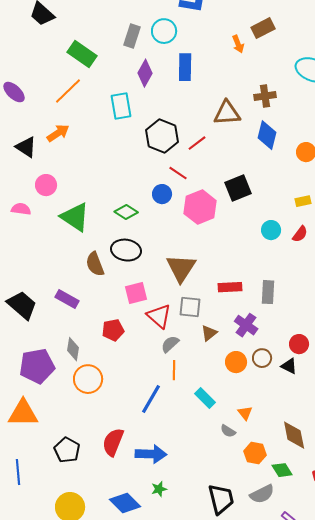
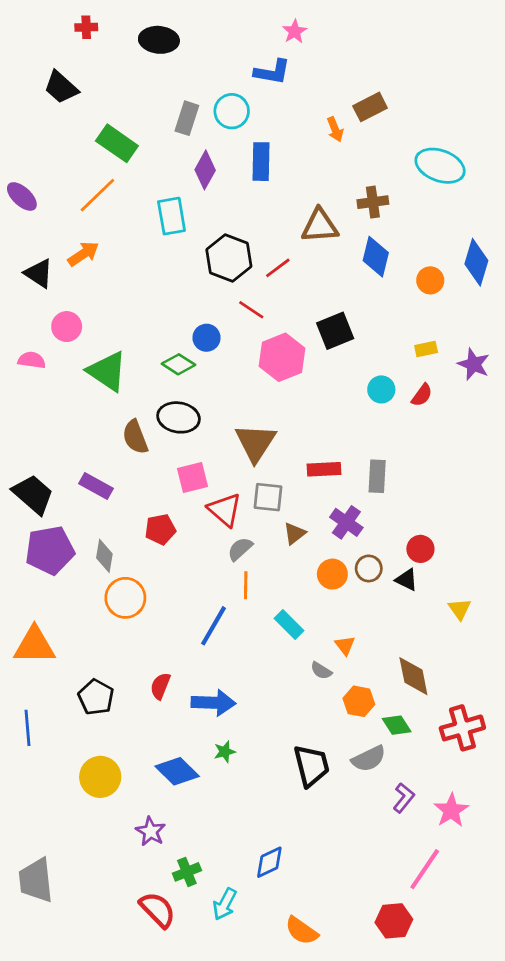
blue circle: (162, 194) -> (206, 338), moved
purple pentagon: (37, 366) -> (50, 550), moved
red semicircle: (113, 442) -> (160, 686), size x0.7

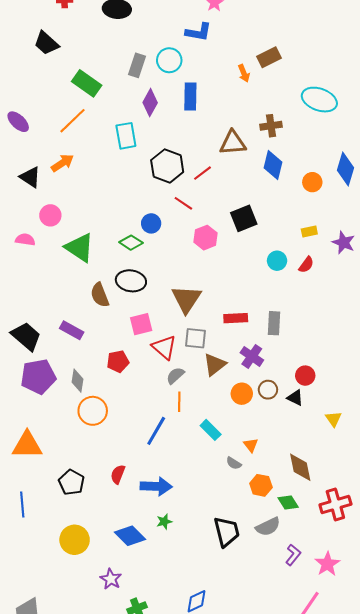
pink hexagon: (282, 357) -> (206, 238), size x0.7
brown triangle: (295, 534) -> (215, 364), size x1.4

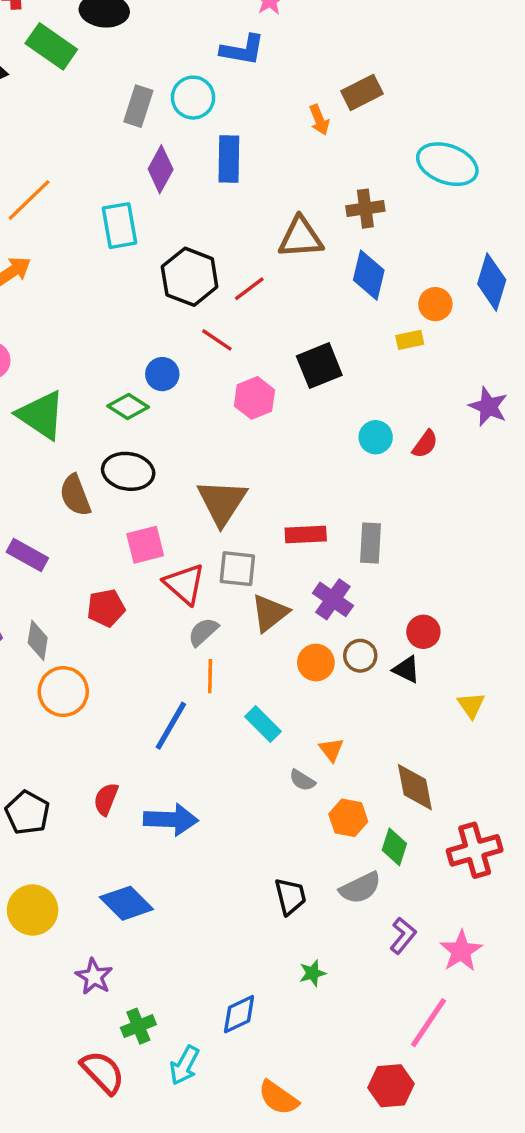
green rectangle: (87, 83) -> (51, 46), moved
yellow rectangle: (309, 231) -> (410, 340), moved
green diamond: (288, 502) -> (394, 847), turned 50
green star: (164, 522) -> (312, 973), moved
black trapezoid: (227, 532) -> (290, 896), size x0.7

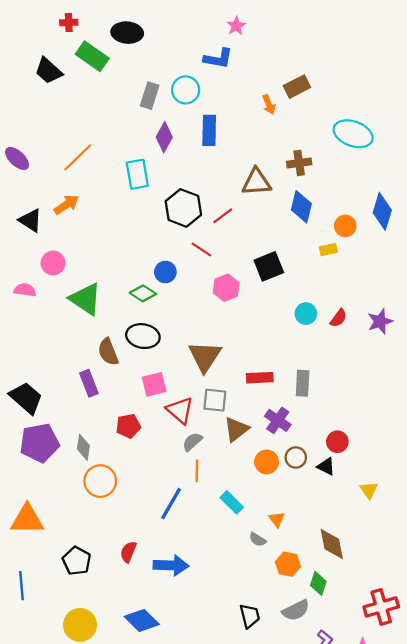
purple star: (488, 407) -> (380, 321), moved, turned 30
purple rectangle: (27, 555) -> (89, 383), moved, turned 40
red cross: (475, 850) -> (381, 607), moved

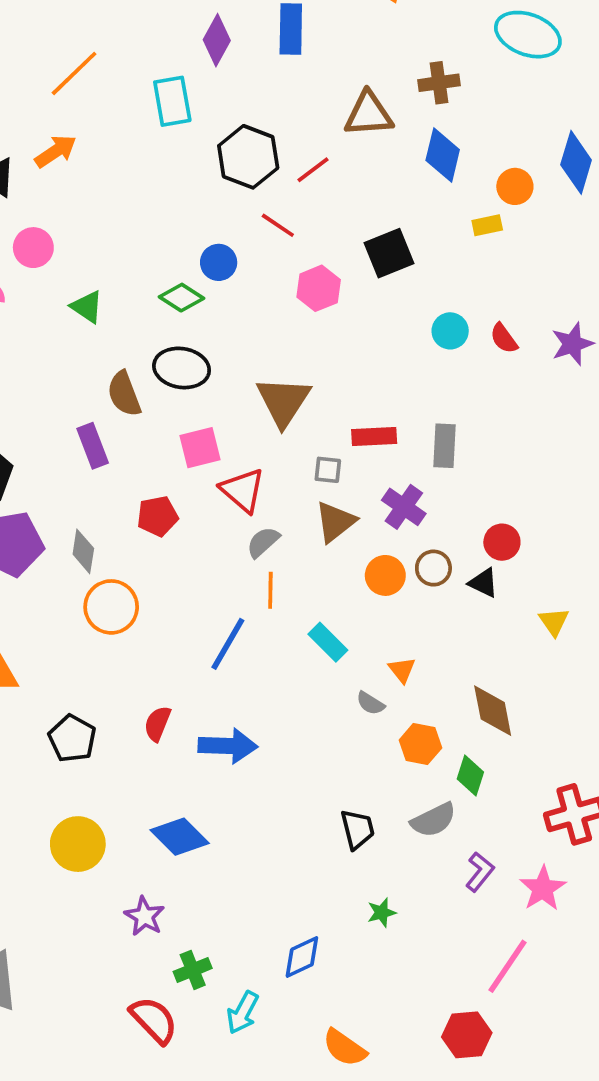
green triangle: (86, 299) -> (87, 307), size x0.6
red semicircle: (338, 318) -> (504, 338), turned 108
gray square: (215, 400) -> (328, 470), moved, size x0.7

